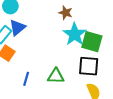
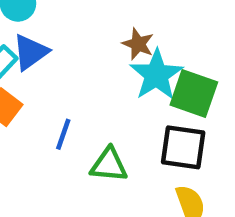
brown star: (66, 13) -> (138, 44), moved
blue line: (26, 79) -> (63, 134), moved

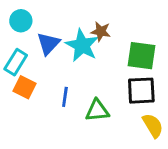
blue triangle: (30, 52) -> (48, 44), moved
cyan star: (156, 75) -> (82, 45), moved

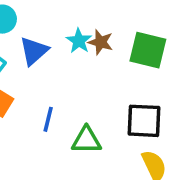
cyan star: (82, 45) -> (79, 41), moved, size x0.6
green square: (141, 56) -> (148, 50), moved

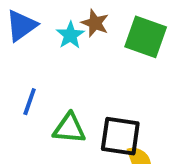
cyan star: (79, 41) -> (70, 35), moved
black square: (144, 121) -> (120, 136), moved

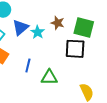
cyan star: (70, 35) -> (38, 32), moved
black square: (120, 136) -> (75, 49), moved

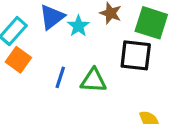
green triangle: (49, 77) -> (93, 80), moved

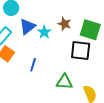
green triangle: (93, 80) -> (64, 82), moved

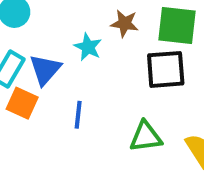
blue triangle: (27, 27) -> (45, 70), moved

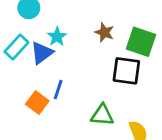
cyan star: (88, 47) -> (57, 37), moved
orange square: (22, 103) -> (37, 103), moved

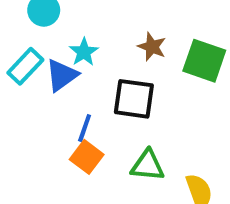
black square: (126, 71) -> (134, 99), moved
orange square: (37, 103) -> (87, 157), moved

